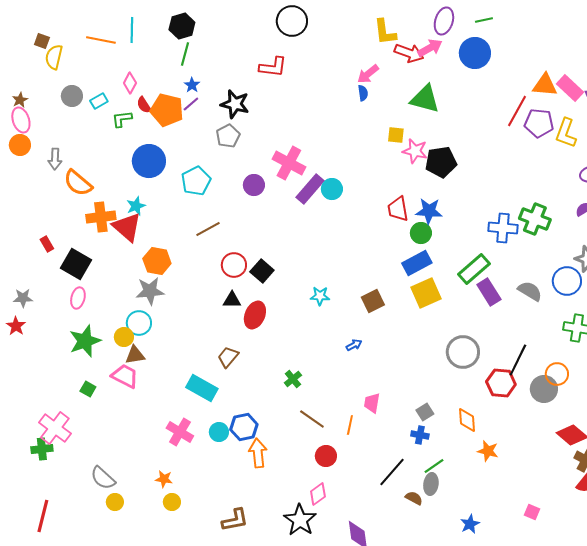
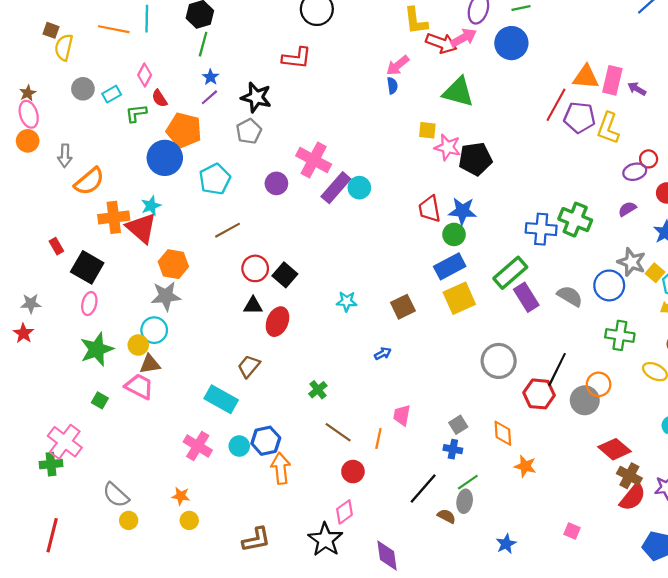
pink rectangle: (570, 88) -> (612, 80), turned 60
orange pentagon: (167, 110) -> (184, 130), moved
orange semicircle: (78, 183) -> (89, 181), turned -80

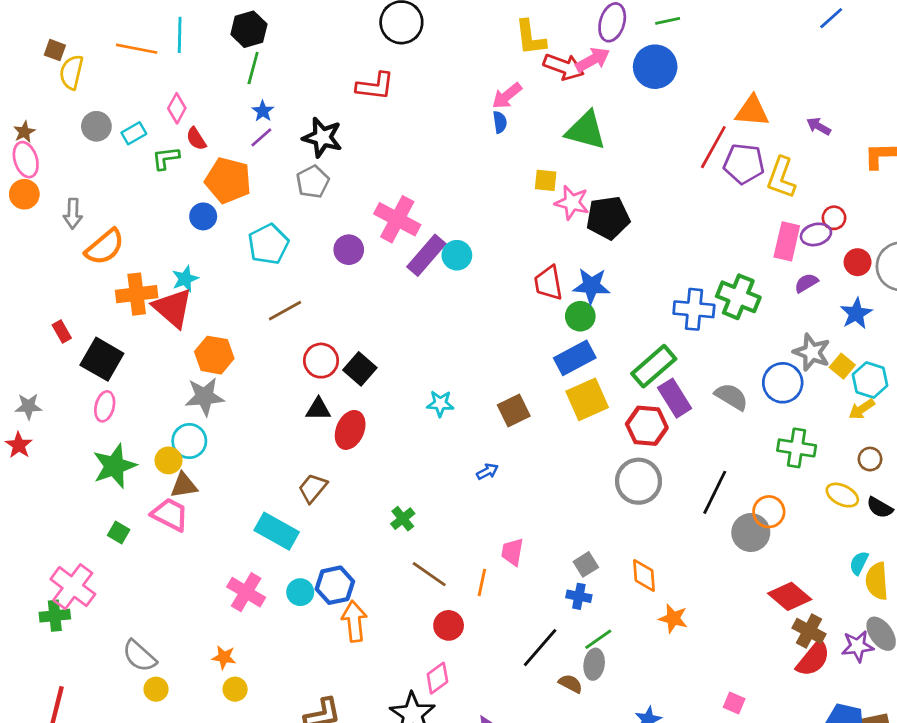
pink rectangle: (612, 80) -> (787, 241), moved
blue circle: (165, 158) -> (203, 216), size x0.6
red hexagon: (539, 394) -> (647, 426), moved

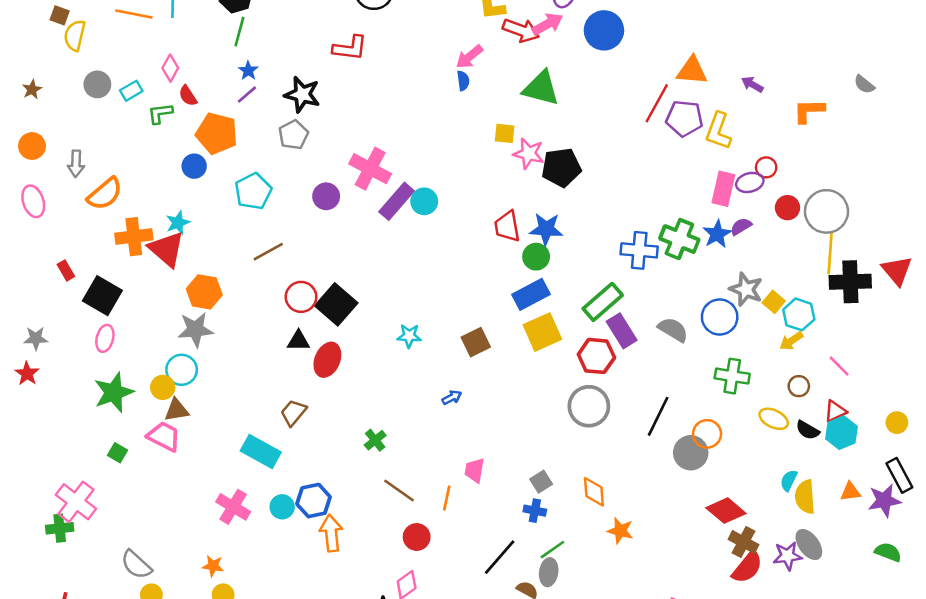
pink ellipse: (26, 160) -> (33, 201), moved
blue star: (856, 313) -> (717, 234), moved
black square: (360, 369) -> (336, 304), size x1.4

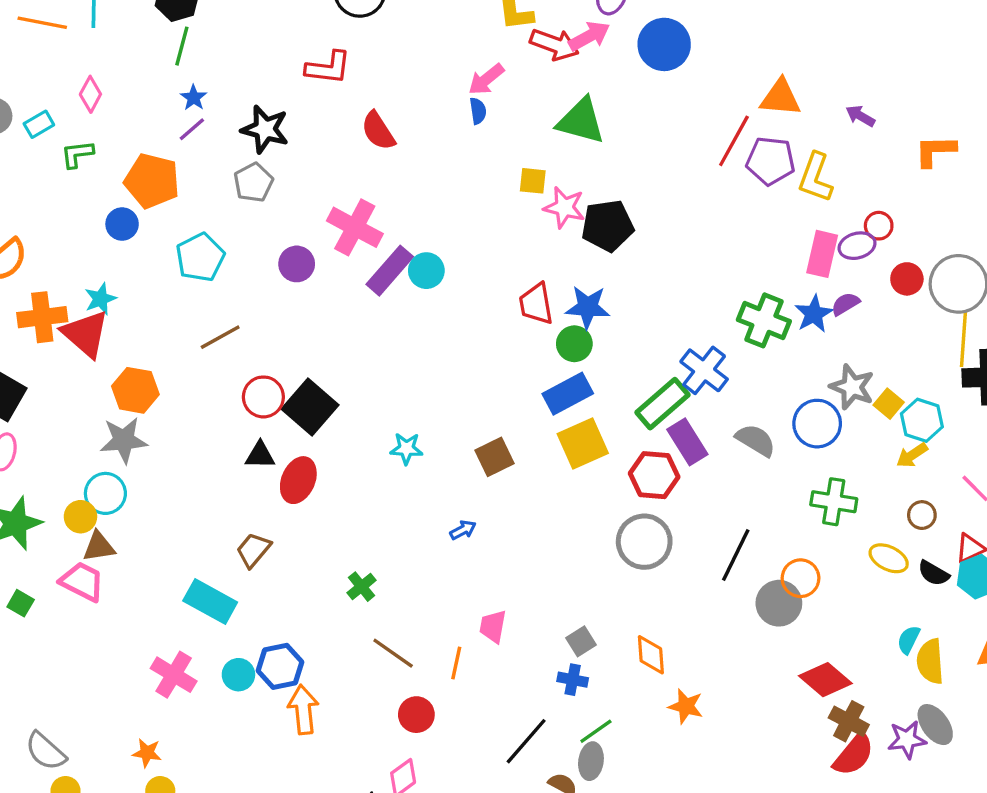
red semicircle: (188, 96) -> (378, 131), moved, size x1.4
blue cross: (639, 250) -> (704, 370), moved, turned 33

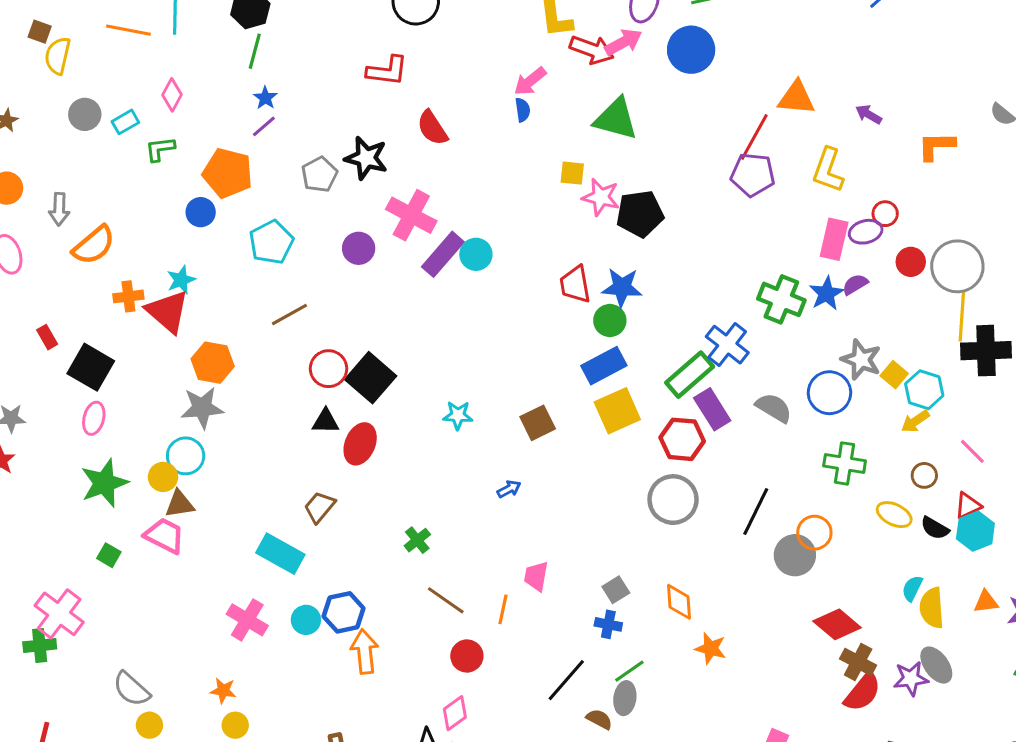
black star: (265, 129) -> (366, 158), moved
purple pentagon: (771, 161) -> (753, 175), moved
orange cross: (42, 317) -> (128, 296), size x0.7

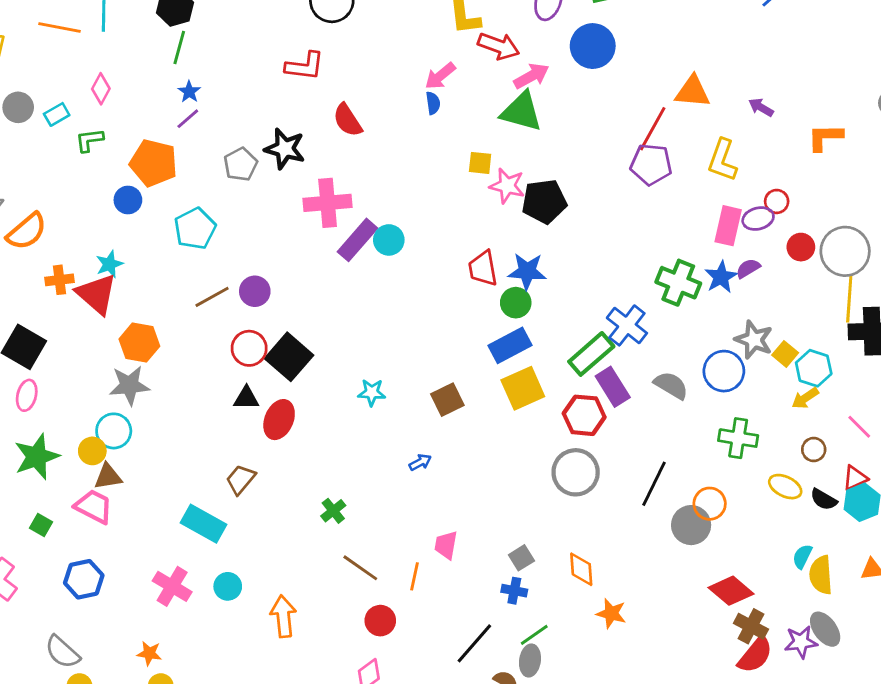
pink arrow: (623, 42) -> (531, 76), moved
pink cross: (411, 215) -> (328, 203), turned -33
purple circle: (359, 248) -> (255, 291), moved
blue hexagon: (344, 612) -> (84, 579), moved

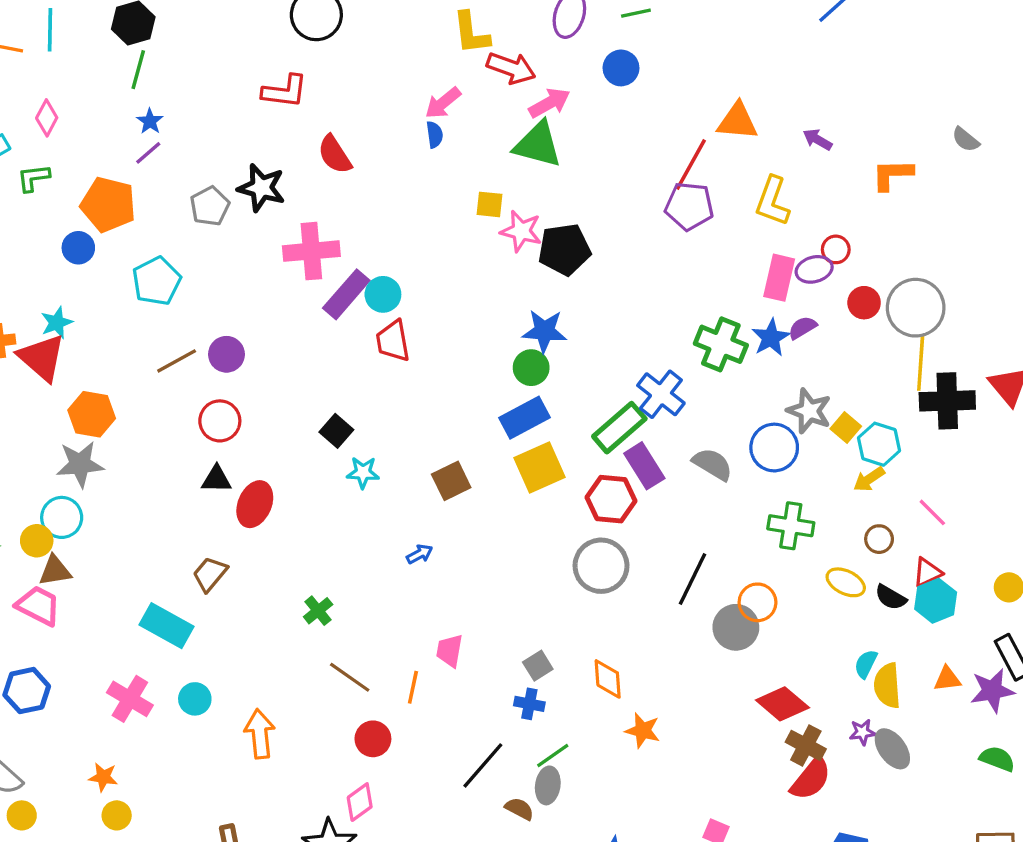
blue circle: (593, 46) -> (621, 68), size x0.7
red trapezoid: (483, 268) -> (393, 341), moved
black square: (289, 357) -> (336, 431), moved, size x0.6
purple star: (801, 642) -> (862, 732), moved, size x0.7

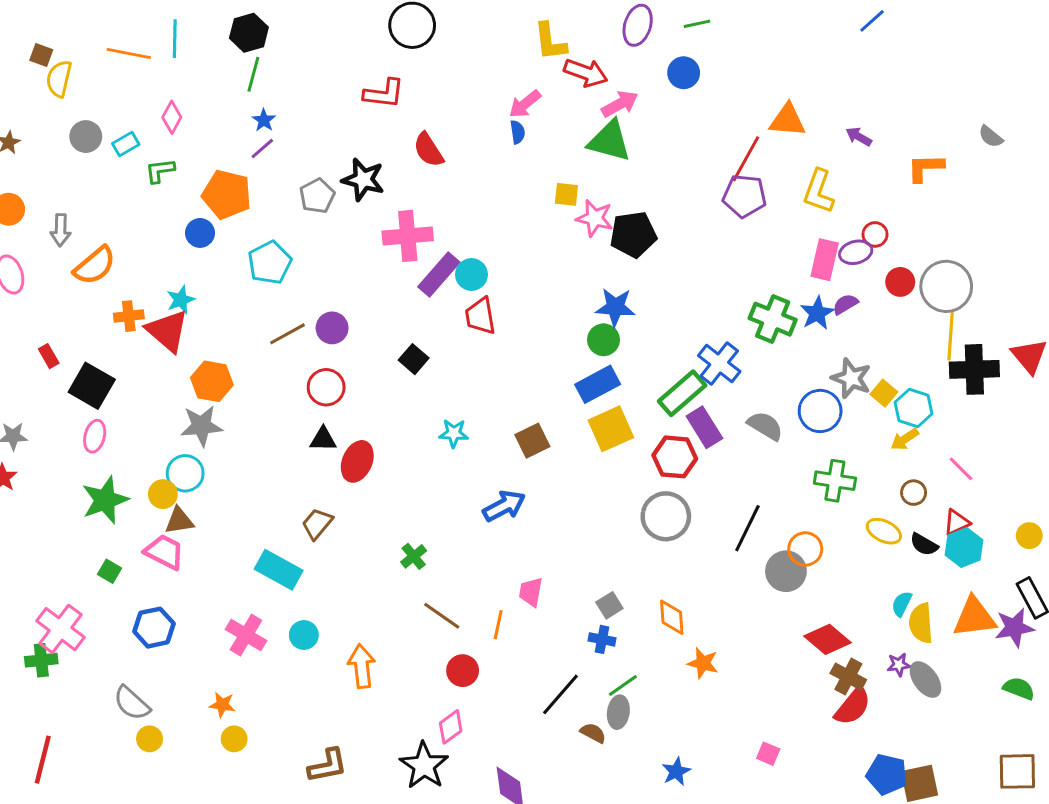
black square: (336, 431) -> (414, 359), moved
blue arrow: (420, 554) -> (504, 506), size x1.8
orange triangle: (947, 679) -> (974, 617), size x1.8

